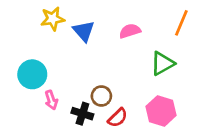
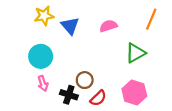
cyan circle: (32, 74) -> (41, 56), moved

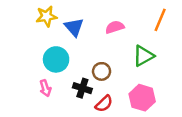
cyan circle: (41, 56) -> (56, 59), moved
brown circle: (85, 80) -> (102, 71), moved
black cross: (69, 95) -> (82, 88), moved

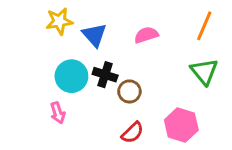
green triangle: (143, 56) -> (204, 72), moved, turned -40
black cross: (82, 88) -> (105, 75), moved

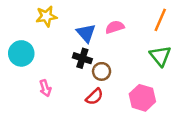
blue triangle: (94, 35) -> (86, 33), moved
cyan circle: (71, 76) -> (21, 53), moved
red semicircle: (132, 133) -> (94, 97), moved

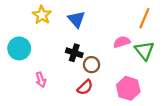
yellow star: (46, 16) -> (42, 15), turned -30
pink semicircle: (115, 27) -> (122, 42), moved
blue triangle: (86, 33) -> (76, 19), moved

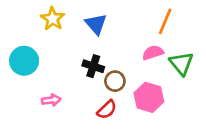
orange line: (144, 18) -> (165, 21), moved
pink arrow: (41, 80) -> (51, 100), turned -80
pink hexagon: (128, 88) -> (149, 97), moved

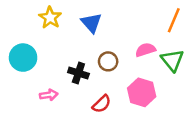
orange line: (165, 21) -> (174, 20), moved
black cross: (93, 66) -> (78, 73), moved
brown circle: (115, 81) -> (108, 61), moved

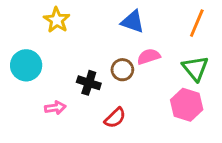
blue triangle: (91, 23) -> (133, 22), moved, turned -30
pink semicircle: (145, 50) -> (149, 57), moved
pink hexagon: (142, 92) -> (187, 105), moved

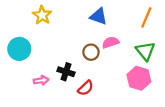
black cross: (89, 83) -> (66, 72), moved

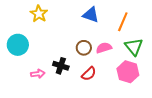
orange line: (146, 17) -> (123, 22), moved
pink semicircle: (111, 42) -> (104, 48), moved
red semicircle: (86, 88) -> (89, 74), moved

